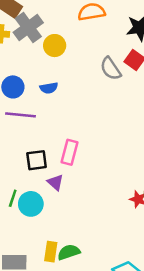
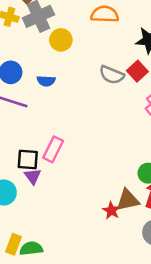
gray semicircle: (111, 69) -> (112, 75), turned -45
black square: (37, 160) -> (28, 160), moved

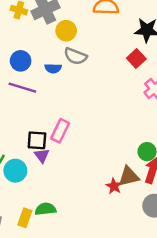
gray semicircle: (112, 75) -> (75, 56), moved
green semicircle: (31, 249) -> (45, 209), moved

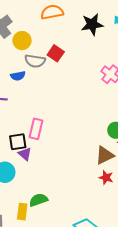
red square: (136, 59) -> (56, 53), moved
red star: (114, 186) -> (106, 178), moved

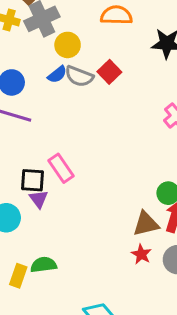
blue semicircle: (18, 76) -> (57, 74), moved, turned -40
pink rectangle: (36, 129) -> (61, 168), turned -60

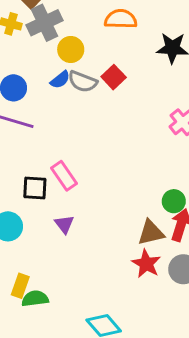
purple triangle: (39, 199) -> (64, 224), moved
red star: (141, 254) -> (146, 264), size x1.4
green semicircle: (44, 265) -> (35, 299), moved

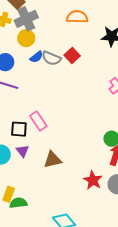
yellow circle: (71, 49) -> (26, 38), moved
purple triangle: (64, 224) -> (23, 151), moved
brown triangle: (151, 233) -> (53, 160), moved

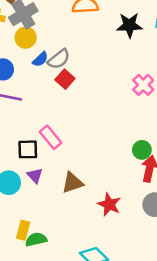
red square: (72, 56) -> (65, 79), moved
gray semicircle: (51, 58) -> (59, 59), turned -54
red star: (93, 180) -> (109, 204), moved

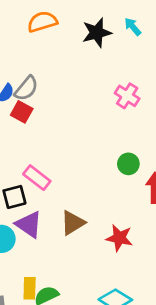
red square: (65, 79) -> (22, 112), moved
green circle: (142, 150) -> (128, 164), moved
purple triangle: (35, 176) -> (29, 224), size x1.5

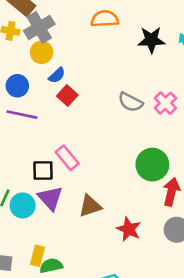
gray semicircle: (26, 88) -> (130, 102), moved, turned 65
green circle: (128, 164) -> (152, 165), size x1.6

